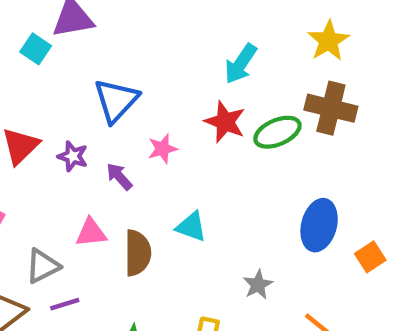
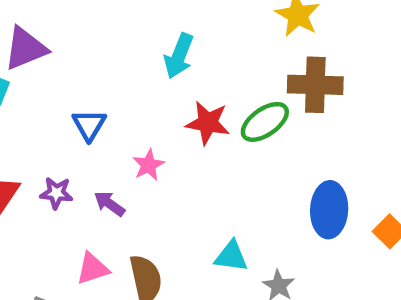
cyan arrow: (241, 64) -> (179, 56), moved
blue triangle: (116, 100) -> (89, 125), size x0.7
cyan triangle: (191, 227) -> (231, 256), moved

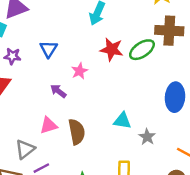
purple star: (56, 193) -> (12, 56), moved

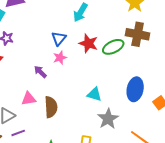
blue triangle: (49, 49) -> (59, 38), moved
cyan triangle: (122, 121) -> (94, 94), moved
gray star: (147, 137) -> (108, 119), size x1.5

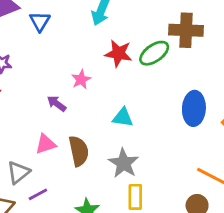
blue triangle: (59, 38) -> (40, 21), moved
cyan triangle: (94, 94) -> (123, 117), moved
gray star: (108, 119) -> (124, 163), moved

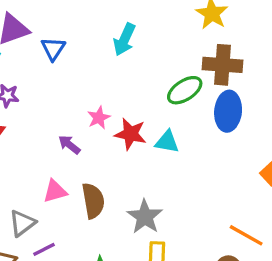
red star: (118, 53) -> (131, 134), moved
blue ellipse: (194, 108) -> (228, 111), moved
cyan triangle: (123, 117) -> (167, 142), moved

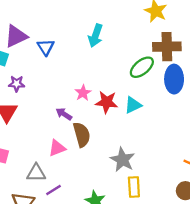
cyan triangle: (167, 142) -> (133, 105), turned -30
brown semicircle: (93, 201) -> (82, 135), moved
gray triangle: (22, 223) -> (36, 173), turned 42

